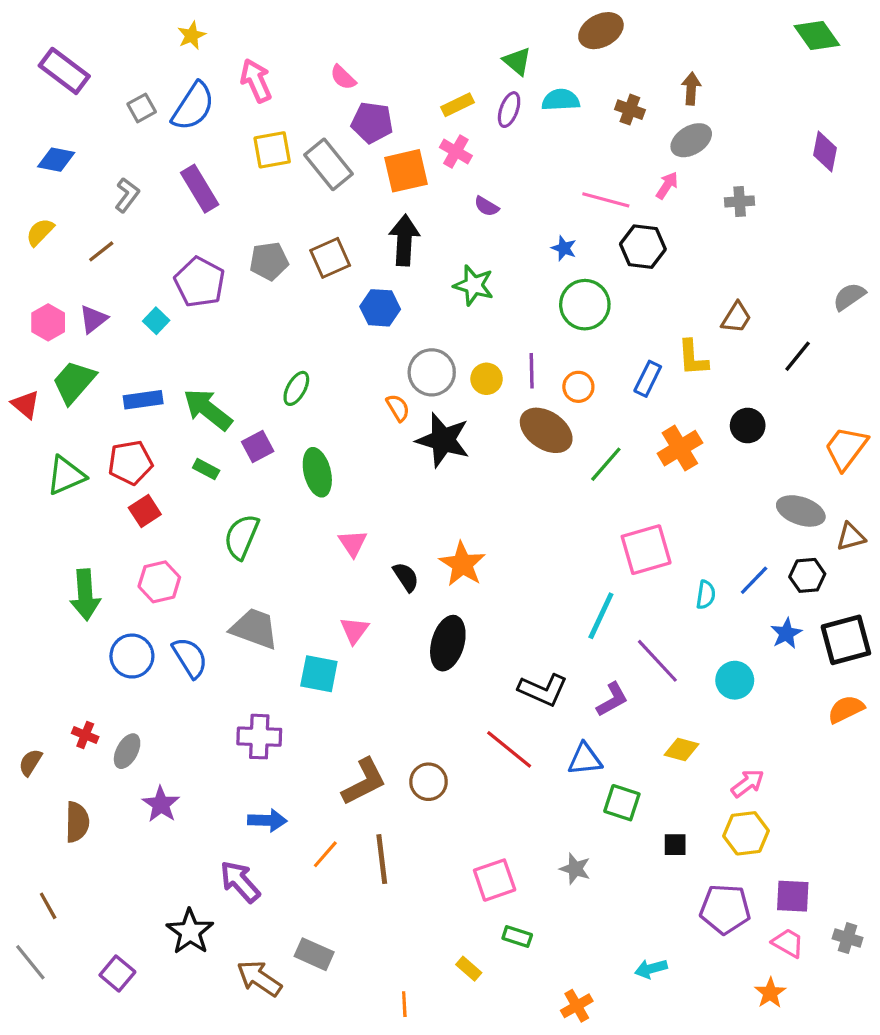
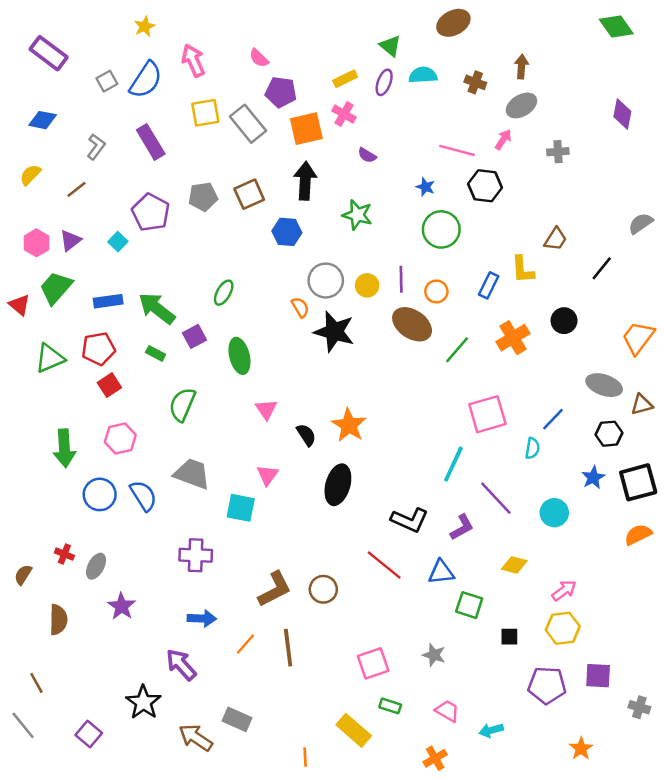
blue line: (754, 580) -> (553, 419), moved
pink trapezoid: (788, 943) -> (447, 711), moved
yellow rectangle: (469, 969) -> (354, 730), size x1.8

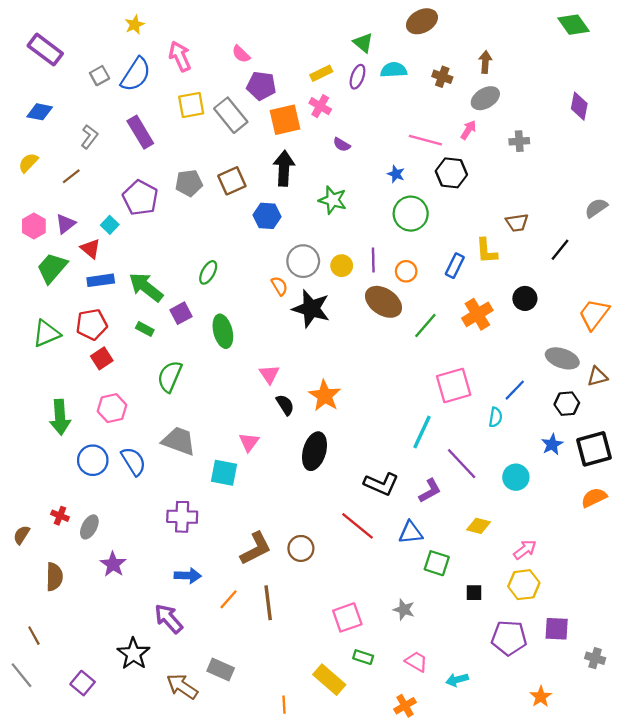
brown trapezoid: (556, 239) -> (517, 223), turned 50
red triangle: (19, 305) -> (91, 249), moved
pink triangle: (266, 409) -> (269, 374), moved

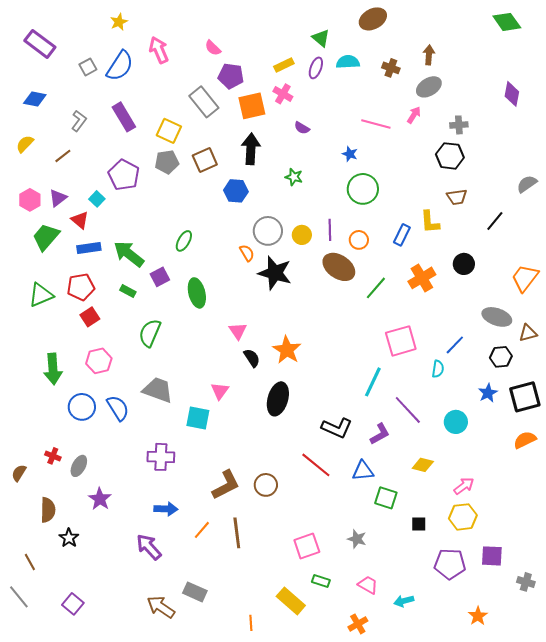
yellow square: (191, 105) -> (169, 131), moved, turned 35
black hexagon: (451, 173) -> (450, 156), moved
green star: (333, 200) -> (294, 177), size x0.7
black star: (133, 654) -> (69, 538), moved, size x0.7

